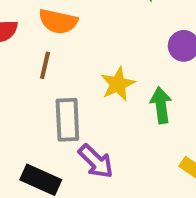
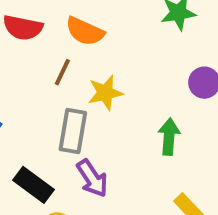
yellow star: (118, 84) -> (105, 93), moved

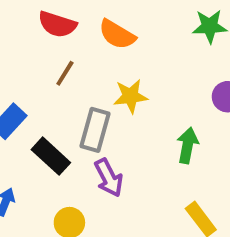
brown line: (62, 72) -> (65, 73), moved
black rectangle: (34, 185) -> (51, 156), moved

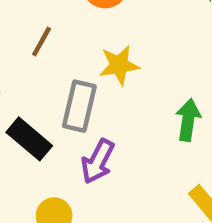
purple arrow: (109, 178) -> (98, 161), turned 57

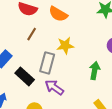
purple arrow: (98, 161) -> (54, 87), turned 96

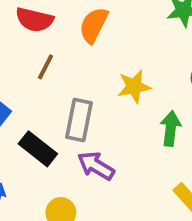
orange semicircle: (58, 14) -> (94, 25), turned 90
yellow star: (65, 46) -> (134, 87), moved

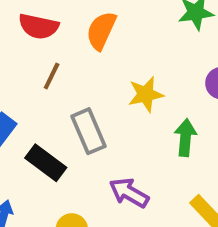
gray rectangle: (79, 120) -> (88, 131), turned -33
purple arrow: (96, 166) -> (129, 193), moved

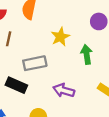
gray rectangle: (88, 131) -> (35, 63), turned -65

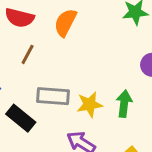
yellow star: (60, 37) -> (90, 104), moved

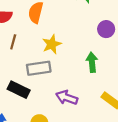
yellow star: (90, 104) -> (52, 44), moved

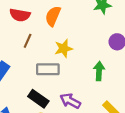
black rectangle: (19, 90) -> (38, 99), moved

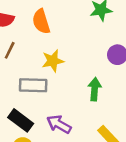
orange semicircle: (53, 16) -> (41, 22), turned -42

